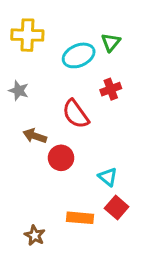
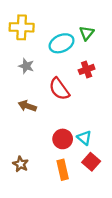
gray star: (19, 91) -> (26, 66), moved
red circle: (61, 158) -> (63, 139), moved
orange rectangle: (80, 218) -> (63, 170), turned 72
brown star: (35, 235) -> (21, 164), moved

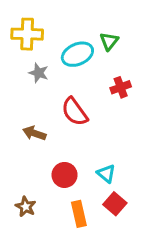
gray star: (26, 66) -> (39, 73), moved
red cross: (87, 69) -> (121, 87), moved
red circle: (63, 139) -> (65, 175), moved

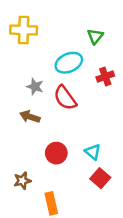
cyan ellipse: (77, 54) -> (69, 63), moved
gray star: (39, 73) -> (35, 87), moved
brown star: (26, 207) -> (22, 181), turned 30
orange rectangle: (79, 214) -> (51, 203), moved

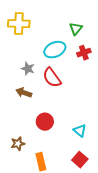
red cross: (105, 76) -> (84, 53), moved
cyan triangle: (93, 152) -> (80, 131), moved
red square: (100, 178) -> (80, 160), moved

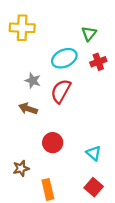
red semicircle: (52, 78) -> (61, 91), turned 65

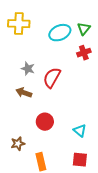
green triangle: (89, 34) -> (84, 29), moved
cyan ellipse: (64, 58) -> (60, 33), moved
red square: (94, 187) -> (80, 160), turned -35

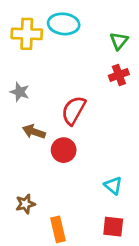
cyan ellipse: (60, 33) -> (64, 24), moved, turned 30
gray star: (28, 69) -> (20, 92), moved
red circle: (45, 122) -> (64, 150), moved

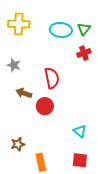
cyan ellipse: (64, 24) -> (61, 30), moved
red semicircle: (74, 110) -> (52, 78), turned 140

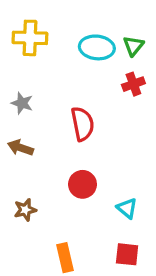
brown arrow: (24, 93) -> (20, 148), moved
red circle: (45, 106) -> (83, 184), moved
brown star: (18, 144) -> (25, 210), moved

